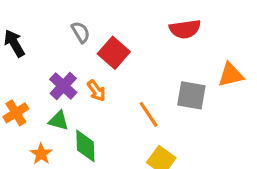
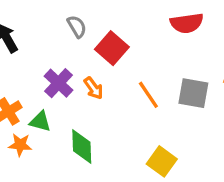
orange line: (149, 114) -> (148, 95), moved
green triangle: (59, 121) -> (40, 121), moved
orange star: (41, 154) -> (20, 145), moved, turned -30

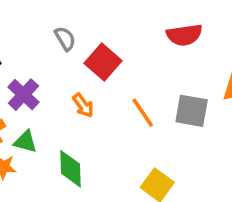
purple cross: (58, 83) -> (23, 95), moved

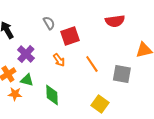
red square: (103, 62) -> (70, 36), turned 30
gray square: (192, 111) -> (122, 74), moved

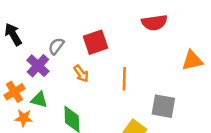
gray semicircle: (49, 23) -> (56, 46), moved, turned -112
orange line: (92, 64) -> (124, 79), turned 36
gray square: (122, 74) -> (163, 106), moved

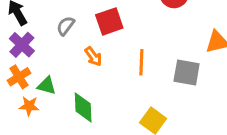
purple cross: (38, 66) -> (22, 45), moved
gray square: (163, 106) -> (187, 72), moved

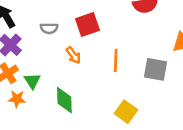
gray semicircle: (66, 26) -> (49, 28), turned -126
green triangle: (47, 86) -> (32, 81), turned 42

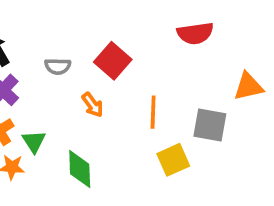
red square: (87, 24) -> (113, 61), turned -30
yellow square: (126, 112) -> (173, 160), moved, turned 30

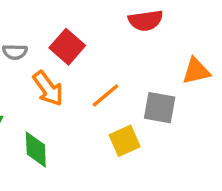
orange arrow: (93, 105) -> (48, 88), size x1.5
orange line: (153, 112) -> (106, 95), turned 48

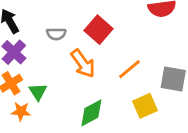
green diamond: (36, 149) -> (91, 113), moved, turned 64

